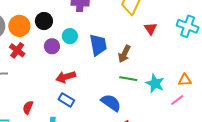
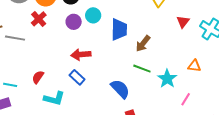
red triangle: (151, 29) -> (183, 22), moved
orange triangle: (185, 80) -> (194, 66), moved
pink line: (177, 100) -> (186, 99), turned -32

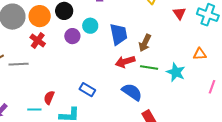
red arrow: (81, 55) -> (125, 62), moved
cyan line: (10, 85) -> (34, 109), moved
pink line: (186, 99) -> (212, 87), moved

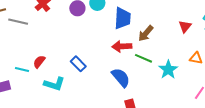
red triangle: (179, 13) -> (185, 26), moved

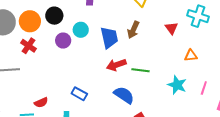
brown arrow: (146, 33) -> (133, 30), moved
red semicircle: (39, 62) -> (41, 102), turned -136
cyan star: (168, 70) -> (177, 85), moved

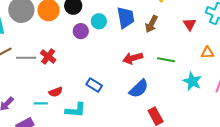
blue trapezoid: (109, 38) -> (126, 18), moved
red cross: (29, 46) -> (48, 56), moved
green line: (140, 70) -> (166, 60), moved
blue semicircle: (124, 95) -> (139, 89), turned 100

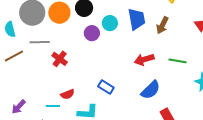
gray line: (26, 58) -> (40, 42), moved

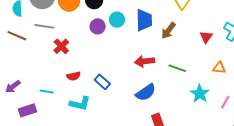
brown line: (14, 56) -> (17, 36), turned 42
red semicircle: (68, 94) -> (74, 76), moved

